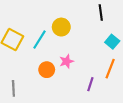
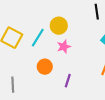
pink star: (66, 61) -> (64, 47), moved
purple line: (90, 84) -> (68, 81), moved

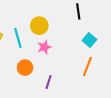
cyan line: (38, 38) -> (18, 38), turned -48

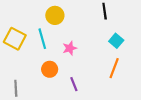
yellow circle: (39, 26) -> (55, 15), moved
purple line: (49, 82) -> (74, 84), turned -40

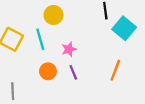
cyan square: (116, 41) -> (124, 28), moved, size x1.5
purple line: (74, 84) -> (73, 72), moved

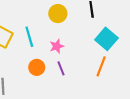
yellow circle: (53, 15) -> (58, 14), moved
cyan square: (124, 28) -> (106, 39), moved

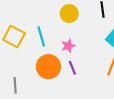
orange circle: (37, 67) -> (48, 67), size x1.5

